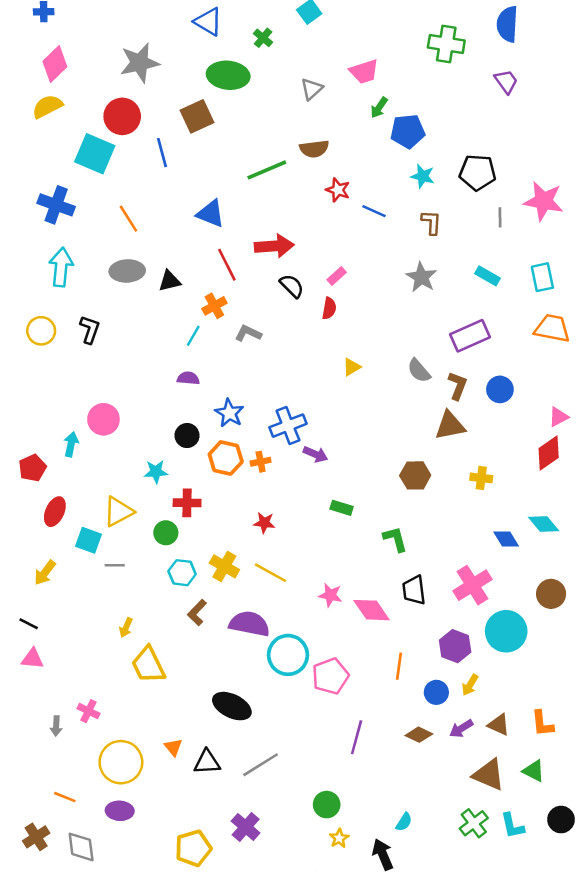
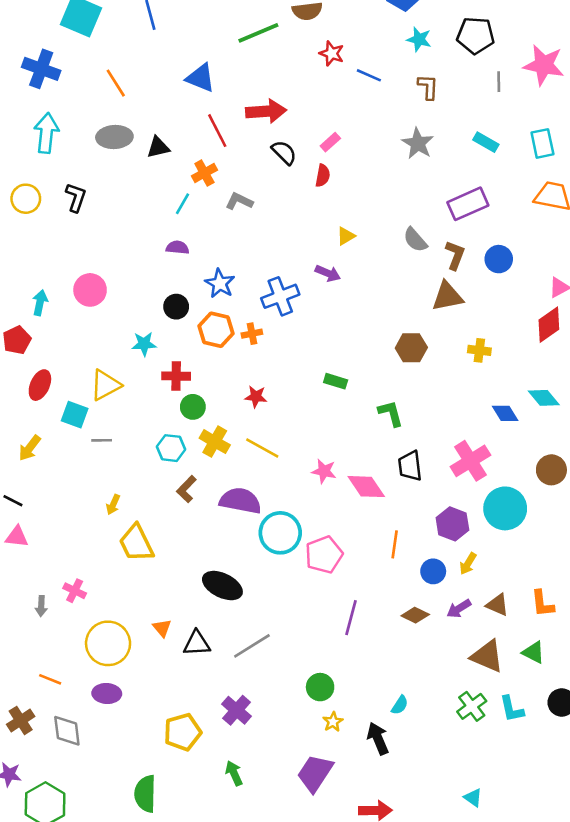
cyan arrow: (71, 444) -> (40, 303), moved
purple arrow: (315, 454) -> (328, 273), moved
green circle: (166, 533) -> (193, 407), moved

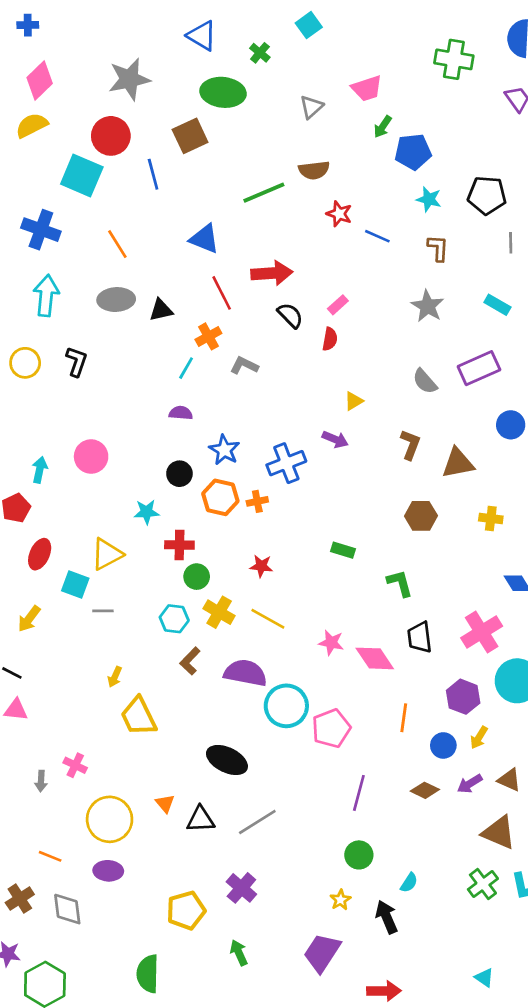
gray semicircle: (415, 240) -> (425, 381), moved
brown L-shape: (455, 255) -> (410, 445), moved
green circle: (320, 687) -> (359, 855), moved

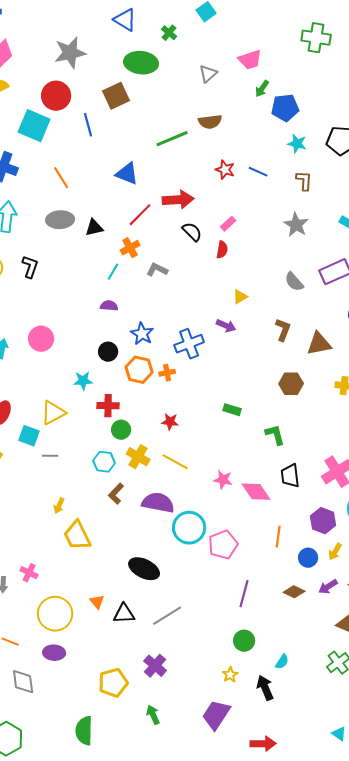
red star: (339, 214) -> (225, 170), moved
red line: (222, 293) -> (140, 215), turned 72

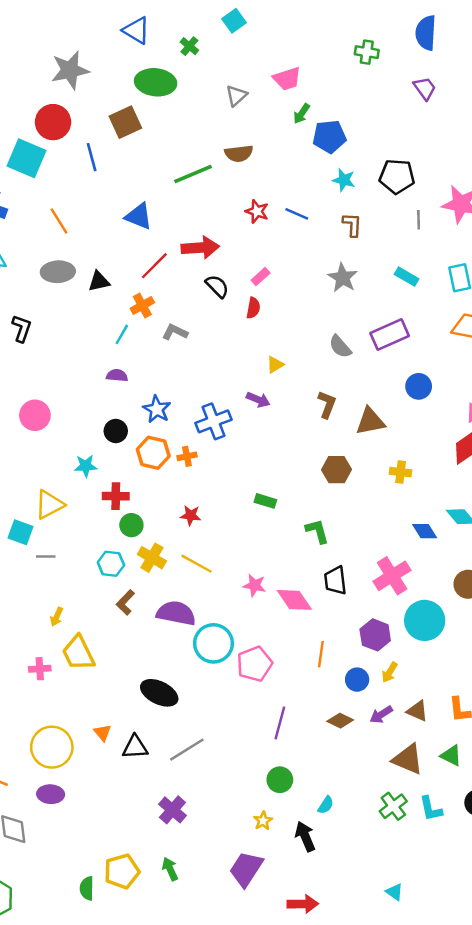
green cross: (316, 38) -> (367, 52), size x0.7
pink cross: (29, 573) -> (40, 669), moved, turned -30
yellow pentagon: (113, 683) -> (122, 871), moved
green semicircle: (84, 731) -> (87, 888), size x0.7

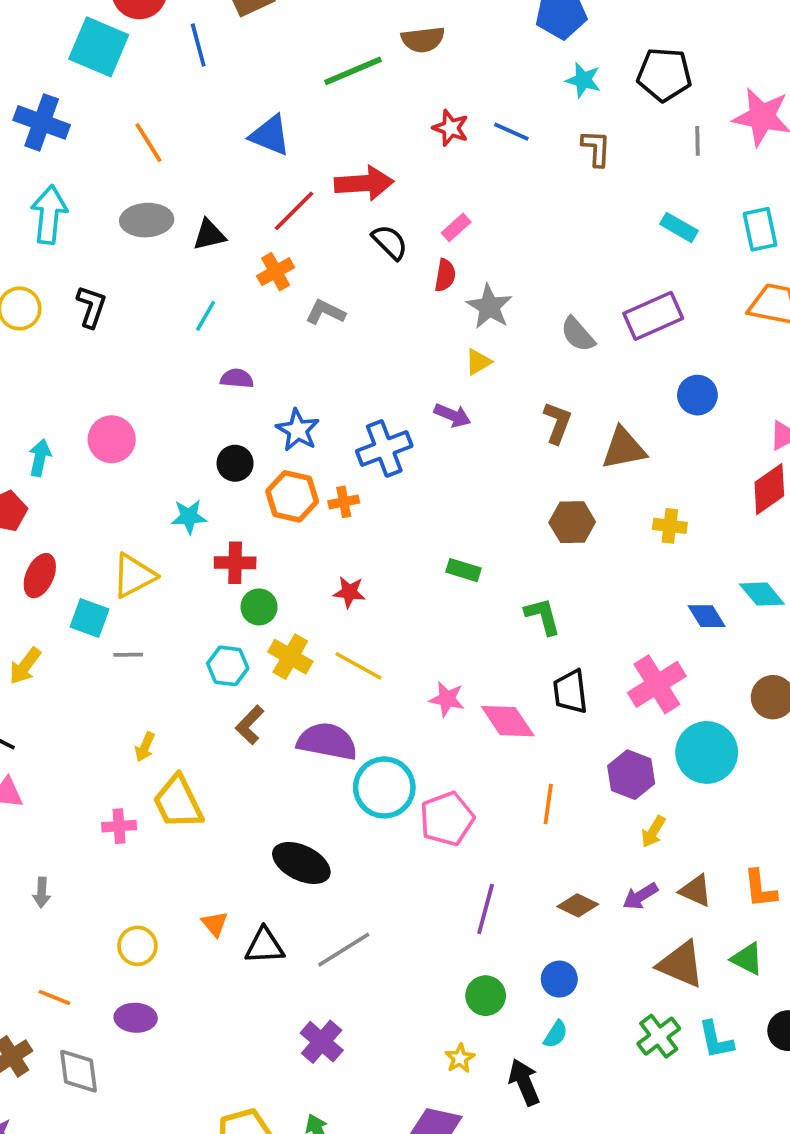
gray star: (343, 278) -> (489, 307), moved
cyan line: (122, 334) -> (206, 316), moved
blue circle: (357, 680) -> (559, 979), moved
yellow circle: (52, 747) -> (137, 946), size x0.6

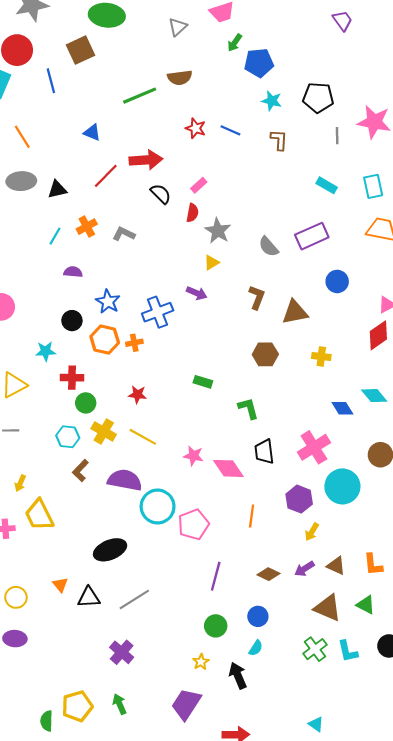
blue triangle: (270, 135) -> (92, 133), size x0.7
orange cross: (276, 272) -> (87, 227), moved
black ellipse: (301, 863) -> (110, 550), turned -48

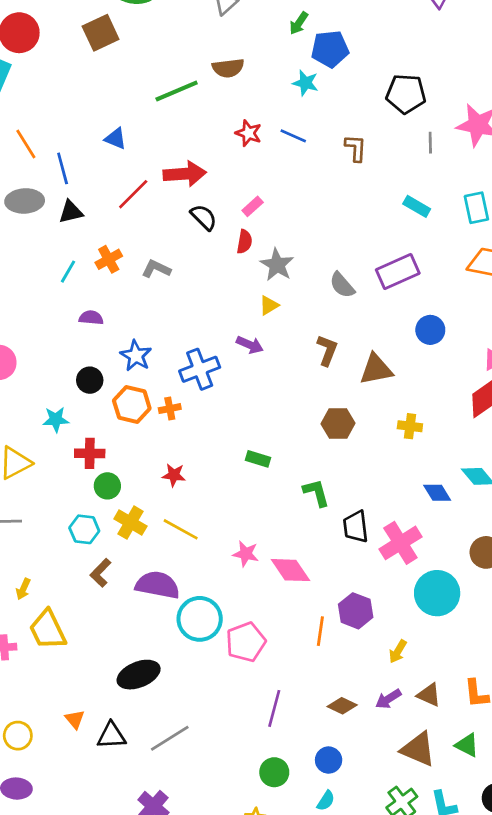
blue line: (51, 81) -> (63, 168), moved
cyan star: (272, 101) -> (305, 83), moved
black trapezoid: (264, 452) -> (356, 527), moved
purple hexagon: (299, 499) -> (356, 611), moved

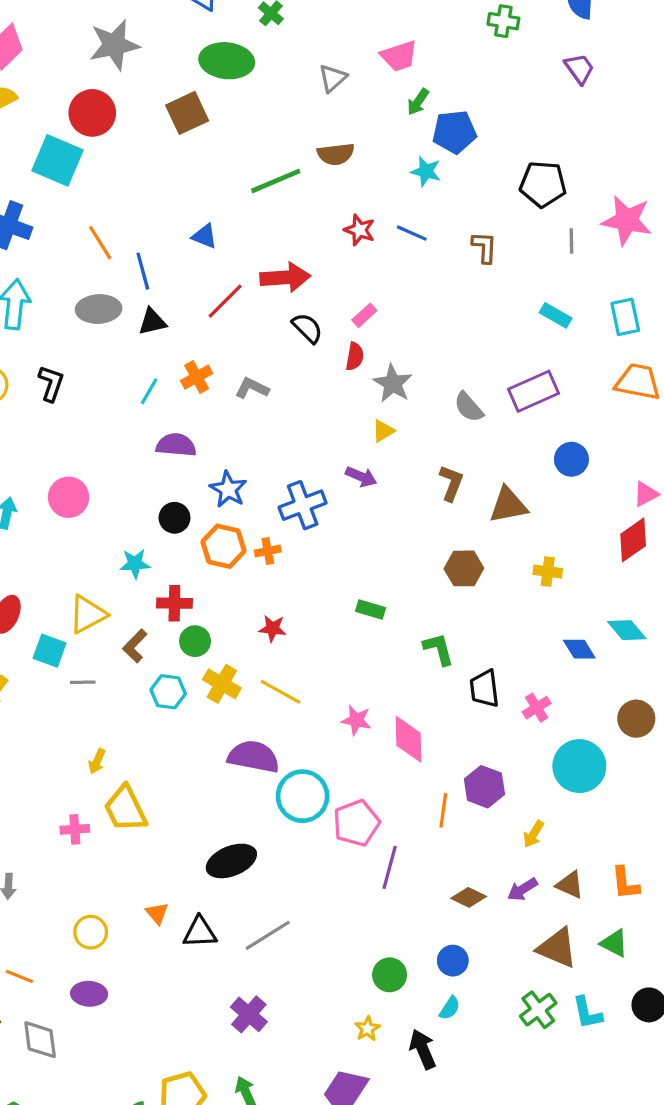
purple semicircle: (91, 318) -> (176, 445), size x1.4
pink cross: (400, 543) -> (537, 708), size x0.6
pink diamond: (291, 570) -> (409, 739), turned 33
brown L-shape: (101, 573) -> (135, 646), moved
purple line: (274, 708) -> (390, 867), moved

